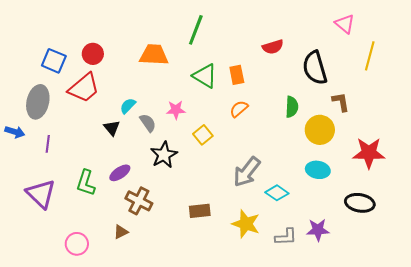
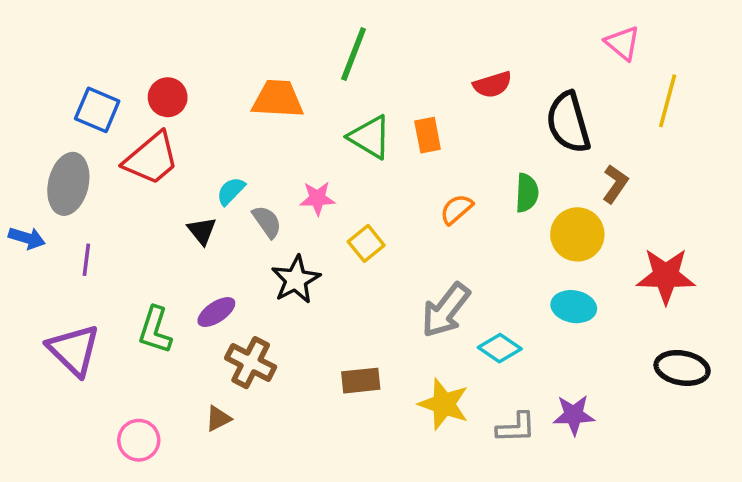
brown L-shape: (341, 102) -> (615, 184), turned 45
orange semicircle: (239, 109) -> (456, 209), moved
black ellipse: (360, 203) -> (682, 368), moved

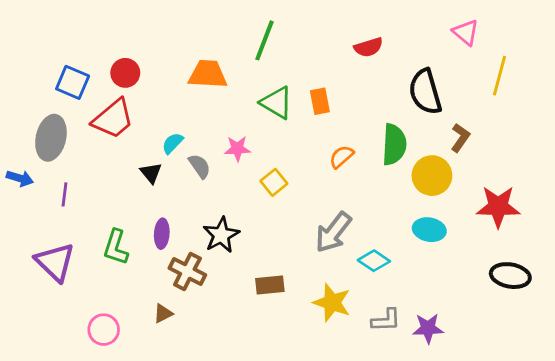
red semicircle: (493, 85) -> (368, 47), moved
green semicircle: (527, 193) -> (394, 144), size x1.4
black star: (296, 280) -> (221, 235), moved
purple ellipse: (216, 312) -> (162, 234), turned -52
purple star: (574, 415) -> (428, 328), moved

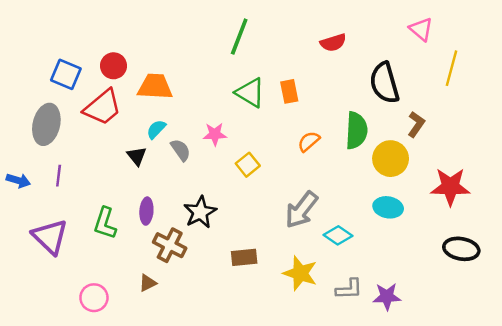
orange trapezoid: (208, 74) -> (155, 87), moved
blue arrow: (20, 178) -> (18, 181), moved

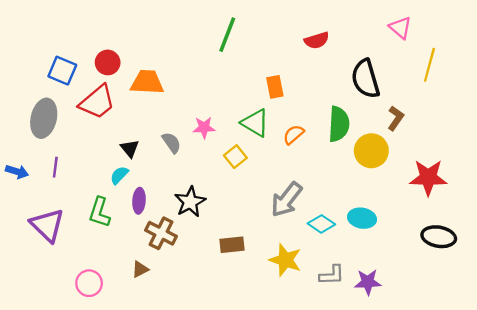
green triangle: (250, 93) -> (255, 123), moved
cyan semicircle: (156, 129) -> (119, 175), moved
cyan ellipse: (388, 207) -> (362, 218), moved

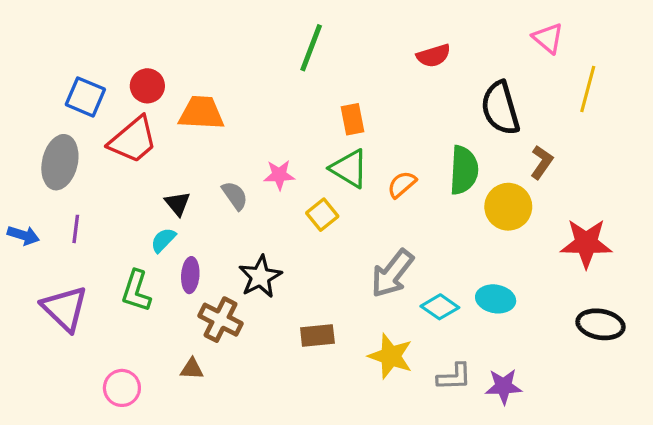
orange rectangle: (275, 87) -> (352, 119), moved
brown triangle: (140, 269) -> (192, 369), turned 30

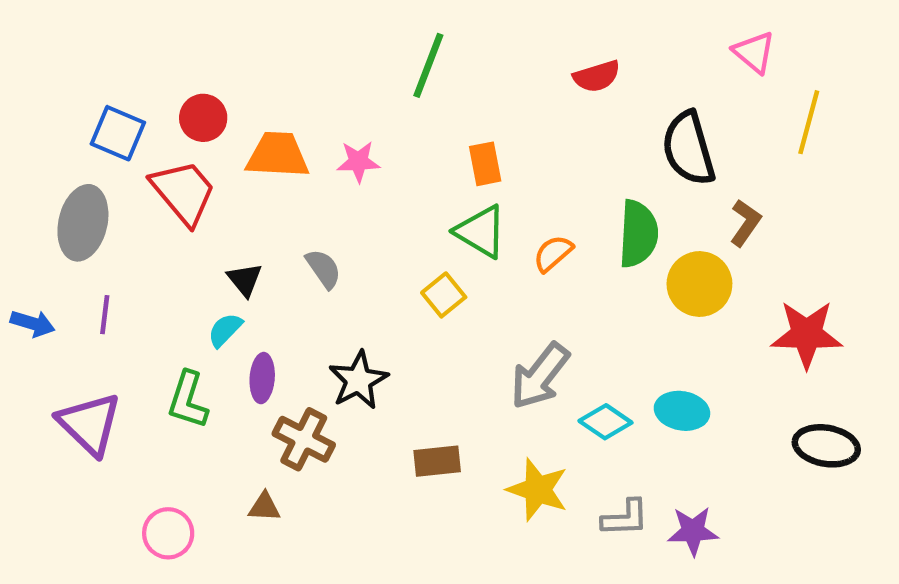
red trapezoid: (133, 140) -> (183, 192), turned -90
pink star: (279, 175) -> (358, 162), moved

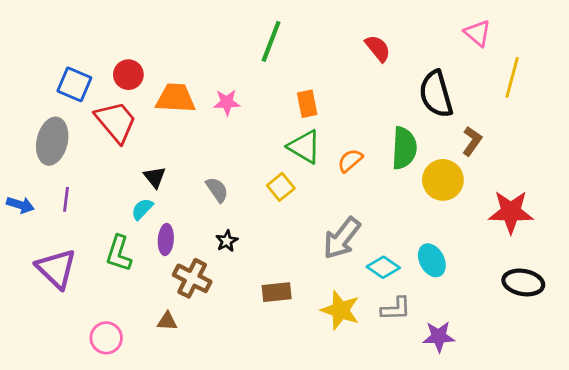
red semicircle: (597, 76) -> (378, 48), turned -112
gray semicircle: (323, 269) -> (217, 190), moved
black star: (358, 380) -> (227, 241), size x0.6
cyan ellipse: (682, 411) -> (432, 260), turned 52
gray L-shape: (625, 518) -> (396, 309), moved

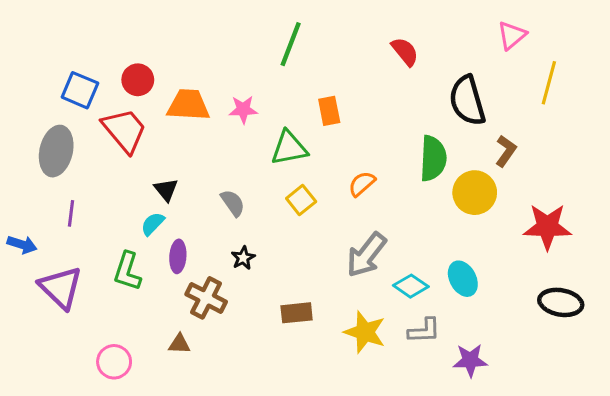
pink triangle: (478, 33) -> (512, 35), turned 40
green triangle: (304, 147) -> (289, 148), moved, turned -42
orange semicircle: (350, 161) -> (362, 184), moved
blue arrow: (20, 205) -> (22, 245), moved

